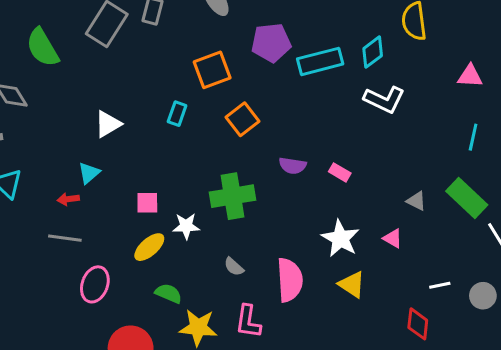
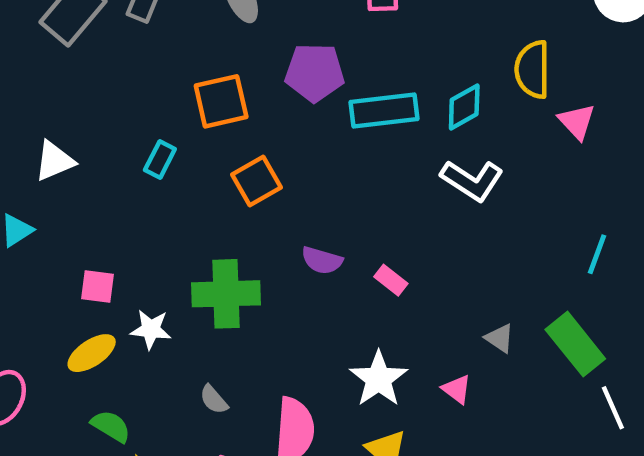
pink triangle: (470, 76) -> (577, 122), moved, turned 36

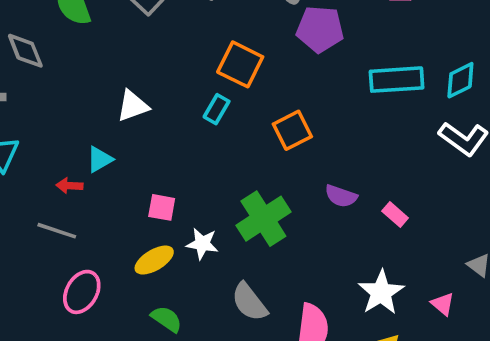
purple pentagon: (315, 72) -> (320, 29), moved
orange square: (221, 101) -> (240, 64), moved, turned 36
green cross: (226, 294) -> (263, 219), turned -34
gray semicircle: (214, 400) -> (249, 302), size x1.6

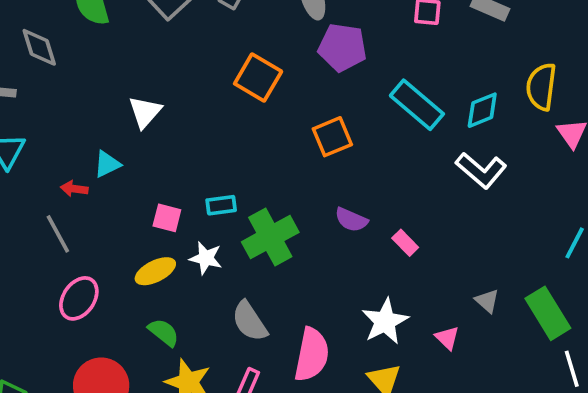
cyan rectangle: (397, 80) -> (417, 105), turned 40
white triangle: (133, 106) -> (145, 112), turned -33
cyan rectangle: (217, 109) -> (221, 205), moved, turned 48
orange square: (292, 130) -> (332, 137), moved
gray line: (57, 231) -> (58, 234), turned 39

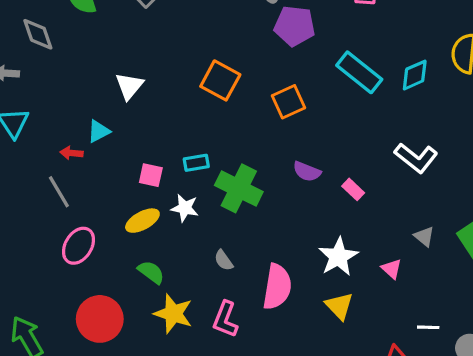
orange square: (258, 78) -> (220, 80), moved
white L-shape: (481, 170) -> (416, 158), moved
green cross: (270, 237) -> (239, 188), turned -33
gray semicircle: (250, 321) -> (224, 260), size x0.6

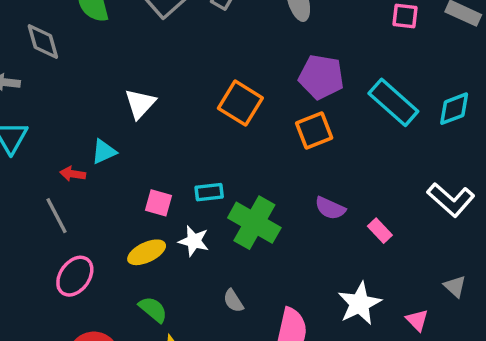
purple pentagon: (295, 26) -> (321, 77), moved

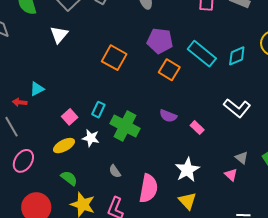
white triangle: (140, 104) -> (59, 35), moved
orange square: (314, 130) -> (169, 70), moved, turned -35
cyan rectangle: (209, 192) -> (98, 110), turned -56
pink square: (158, 203) -> (70, 117), turned 35
pink triangle: (417, 320) -> (231, 175), moved

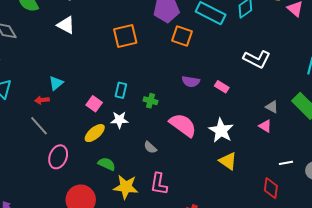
white triangle: (59, 35) -> (66, 25), turned -30
orange square: (114, 58) -> (125, 36), turned -30
green cross: (125, 126) -> (150, 101), size x0.5
pink semicircle: (148, 188) -> (183, 125), moved, turned -52

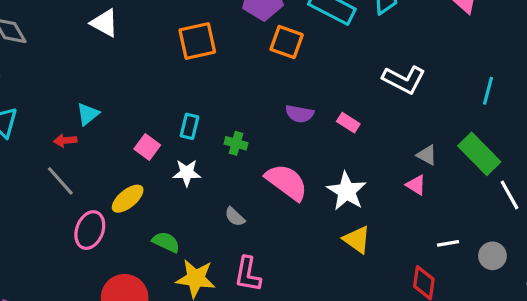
yellow ellipse: (95, 133) -> (128, 199), moved

